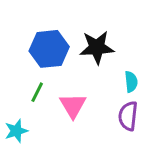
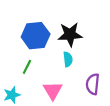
cyan semicircle: (131, 82) -> (68, 59), moved
pink triangle: (73, 106) -> (53, 91), moved

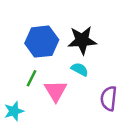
cyan semicircle: (68, 59) -> (80, 69), turned -56
pink triangle: (53, 91) -> (56, 91), moved

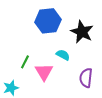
black star: (82, 40) -> (82, 32), moved, turned 30
blue hexagon: (42, 42) -> (48, 21), moved

